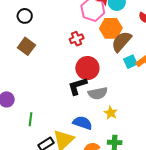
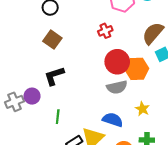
orange hexagon: (111, 28) -> (137, 69), moved
black L-shape: (77, 86) -> (54, 76), moved
gray semicircle: (98, 93) -> (117, 87), moved

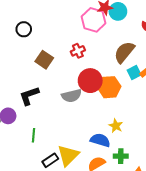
brown square: (52, 40) -> (44, 60), moved
gray semicircle: (117, 87) -> (71, 96), moved
blue semicircle: (113, 120) -> (100, 140), moved

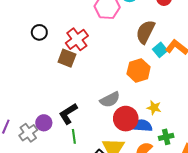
red cross: (78, 51) -> (77, 39), moved, size x1.5
red circle: (90, 81) -> (126, 119), moved
black L-shape: (29, 96) -> (68, 114), moved
gray semicircle: (71, 96) -> (110, 100), moved

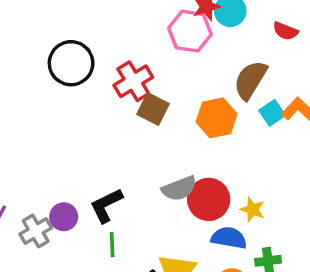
black circle: (39, 32) -> (71, 63), size x1.6
brown square: (67, 58) -> (153, 109), moved
orange hexagon: (139, 70) -> (217, 118), moved
red circle: (126, 119) -> (209, 199), moved

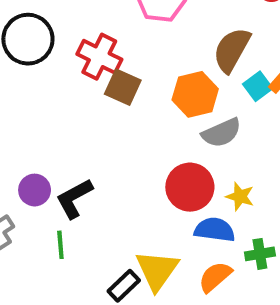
red cross: (133, 81) -> (99, 57), turned -30
gray semicircle: (179, 188) -> (221, 133), moved
purple circle: (64, 217) -> (35, 190), moved
green line: (112, 245) -> (60, 245), moved

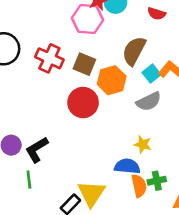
brown square: (123, 87) -> (84, 64), moved
gray semicircle: (221, 133) -> (149, 102), moved
red circle: (190, 187) -> (83, 102), moved
orange semicircle: (215, 277) -> (139, 186), moved, turned 120

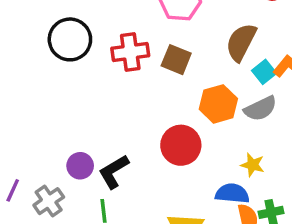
red cross: (49, 58) -> (130, 52), turned -32
orange hexagon: (112, 80) -> (218, 104), moved
red circle: (83, 102) -> (181, 145), moved

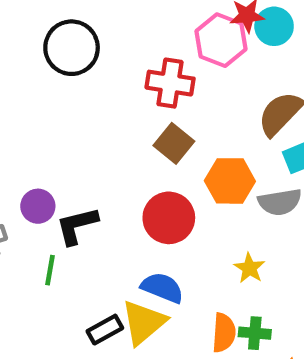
red cross: (130, 52) -> (170, 83), moved
brown square: (176, 60) -> (174, 143), moved
blue semicircle: (232, 193) -> (162, 288), moved

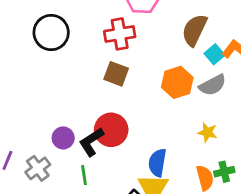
brown square: (174, 143) -> (116, 74), moved
red circle: (169, 218) -> (111, 130), moved
blue semicircle: (162, 288) -> (157, 163), turned -84

